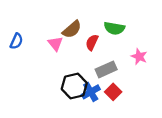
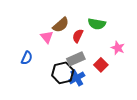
blue semicircle: (16, 41) -> (27, 58), moved
gray rectangle: (106, 69) -> (76, 59), moved
red square: (113, 92) -> (101, 65), moved

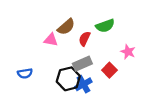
green semicircle: (97, 24) -> (105, 26), turned -30
pink triangle: (47, 37) -> (51, 40), turned -40
blue semicircle: (27, 58) -> (25, 73), moved, turned 56

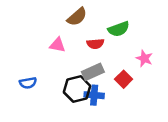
brown semicircle: (66, 27) -> (77, 17), moved
red semicircle: (85, 39) -> (95, 44), turned -120
blue cross: (83, 84) -> (94, 95), turned 35

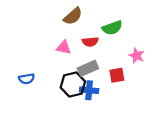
pink triangle: (57, 45) -> (64, 47), moved
red square: (124, 79) -> (117, 75), turned 35

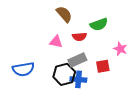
brown semicircle: (73, 16) -> (64, 14), turned -90
blue semicircle: (27, 79) -> (23, 69), size x1.5

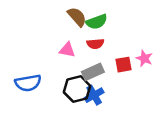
green semicircle: (99, 24) -> (97, 22), moved
red square: (103, 66) -> (123, 65), moved
blue cross: (78, 79) -> (94, 95), turned -35

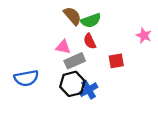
red semicircle: (95, 44) -> (90, 41), turned 70
pink star: (144, 58) -> (144, 35), moved
gray rectangle: (93, 72) -> (75, 61), moved

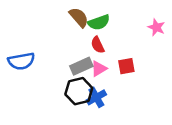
pink star: (144, 35) -> (156, 27), moved
pink triangle: (63, 47) -> (99, 69), moved, turned -42
blue semicircle: (26, 78) -> (21, 61), moved

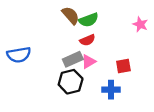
red semicircle: (98, 45) -> (87, 40), turned -88
red square: (126, 66) -> (123, 66), moved
blue cross: (96, 97) -> (111, 90), moved, turned 30

